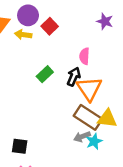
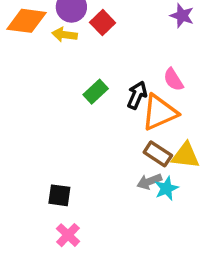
pink semicircle: (84, 56) -> (173, 80), moved, turned -35
orange triangle: (89, 89) -> (160, 112), turned 40
brown rectangle: (88, 117) -> (158, 154), size x0.7

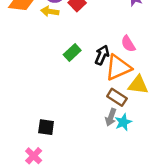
yellow triangle: (185, 156) -> (138, 85), moved
gray arrow: (149, 181) -> (111, 117), turned -49
pink cross: (68, 235) -> (34, 156), moved

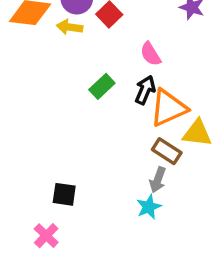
pink semicircle: (128, 44) -> (151, 54), moved
cyan star: (123, 122) -> (149, 207), moved

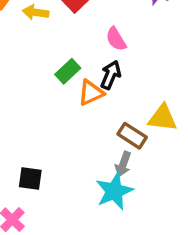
orange triangle: (168, 108) -> (91, 93), moved, size x0.7
cyan star: (149, 207) -> (114, 191), size x1.5

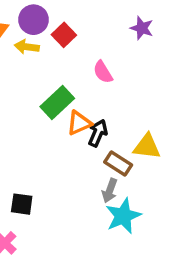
green rectangle: (68, 71) -> (57, 103), size x1.4
black arrow: (111, 75) -> (98, 133), moved
cyan star: (114, 191) -> (123, 216), moved

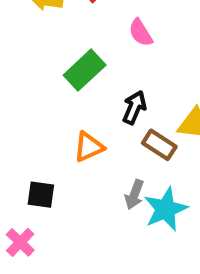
orange triangle: (79, 123) -> (89, 147), moved
gray arrow: (110, 191) -> (134, 195), moved

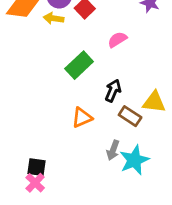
pink semicircle: (141, 33) -> (117, 40), turned 90
black square: (41, 195) -> (37, 167), moved

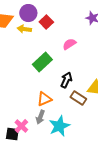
gray arrow: (113, 150) -> (40, 117), moved
cyan star: (134, 160) -> (59, 126), moved
pink cross: (35, 183) -> (21, 126), moved

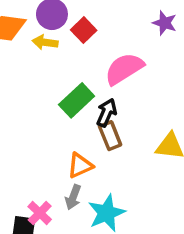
pink semicircle: (69, 44) -> (124, 69), size x1.6
black arrow: (66, 80) -> (107, 113), moved
brown rectangle: (78, 98) -> (110, 136), moved, turned 35

